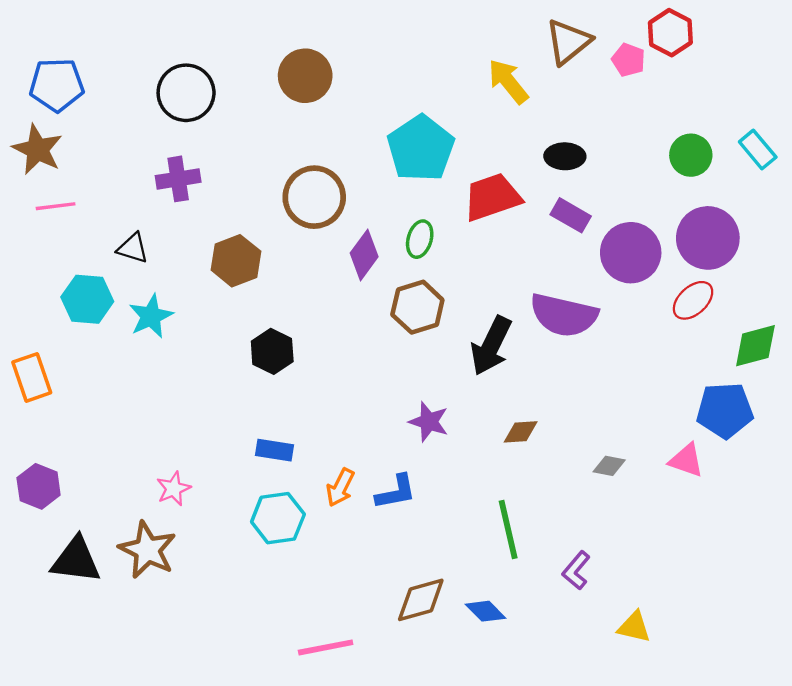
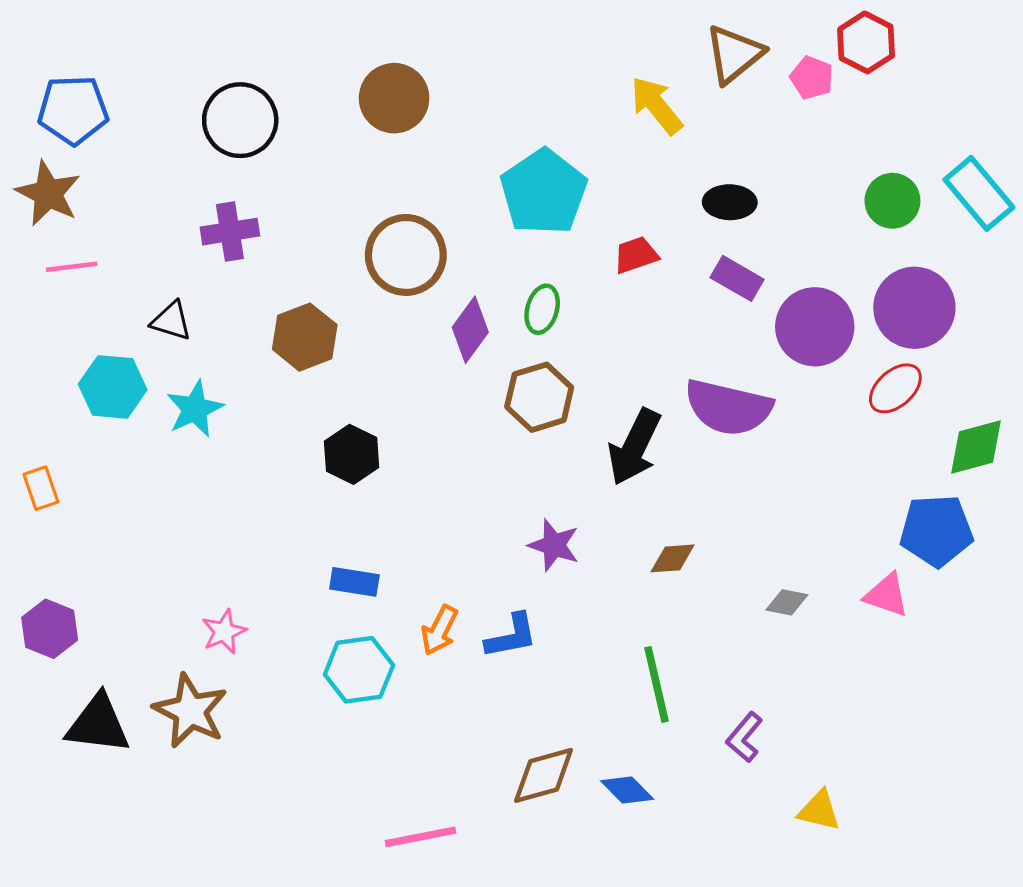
cyan rectangle: (758, 149) -> (979, 193), size x1.4
red trapezoid: (492, 197) -> (636, 255), size x0.6
orange rectangle: (32, 377) -> (41, 488), size x0.7

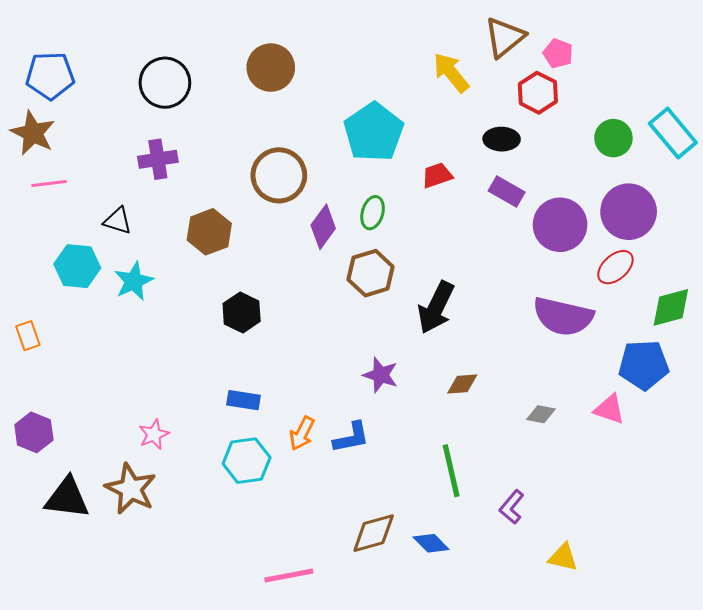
red hexagon: (866, 42) -> (538, 93), moved
purple semicircle: (728, 407) -> (563, 316), moved

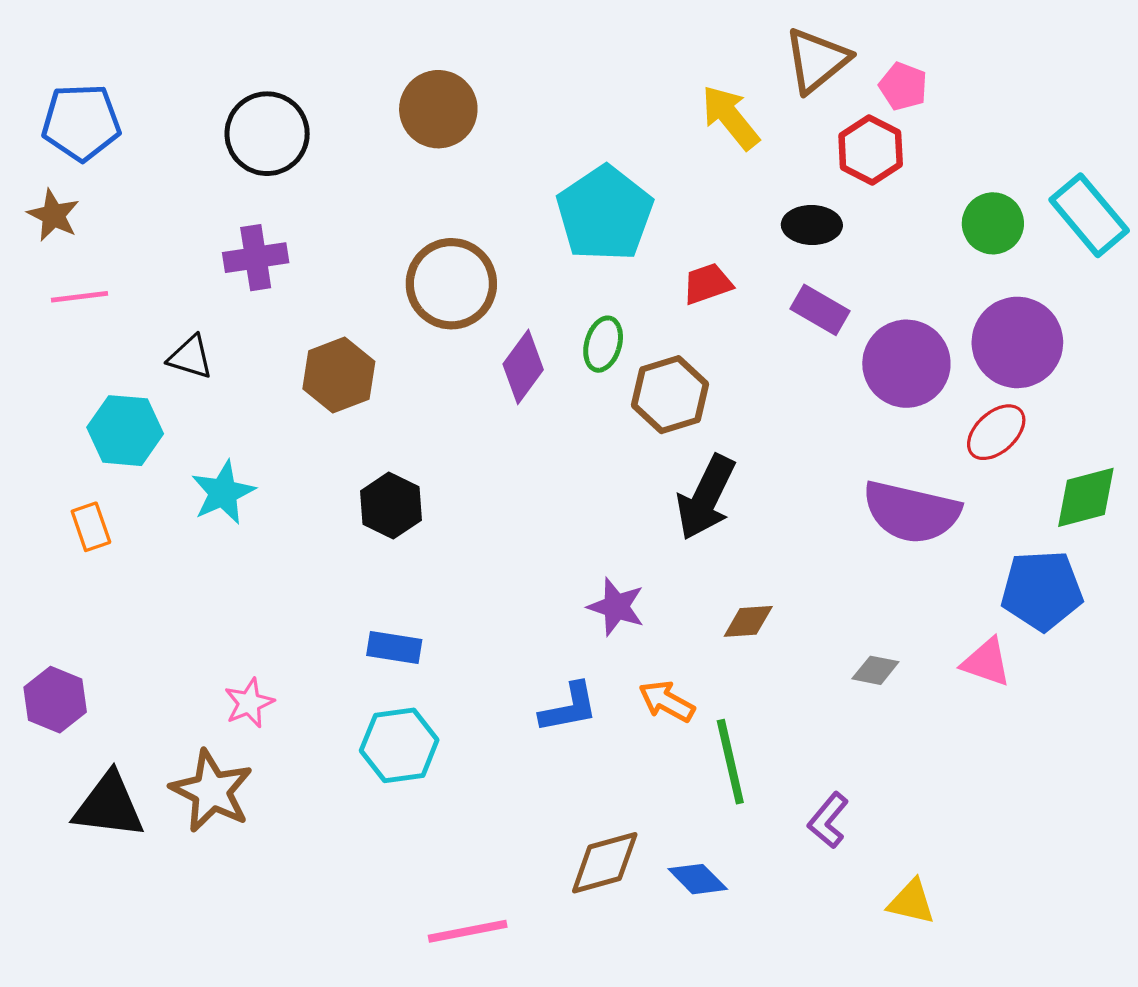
brown star: (33, 133) -> (53, 215), size x0.7
brown hexagon: (371, 273) -> (670, 395), moved
cyan star: (134, 281) -> (223, 493), moved
orange rectangle: (28, 336) -> (91, 527), moved
orange arrow: (302, 433) -> (667, 701), moved, turned 92

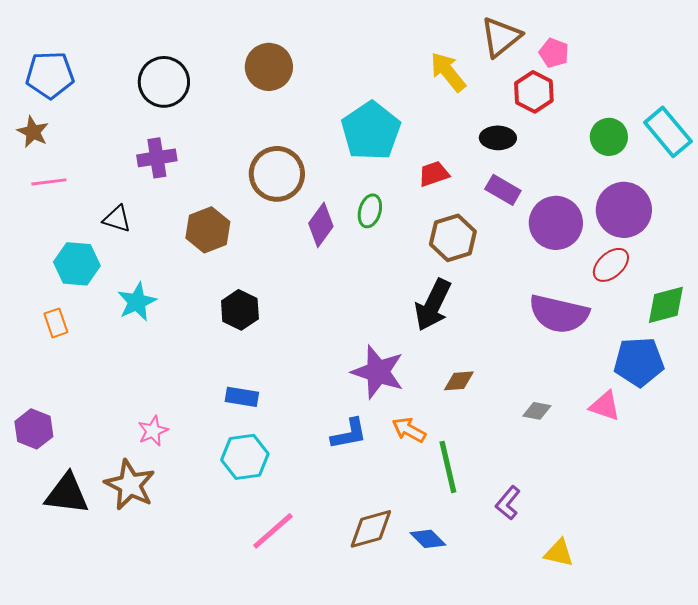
brown hexagon: (670, 395) -> (453, 238), moved
purple star: (616, 607) -> (378, 372), size x1.5
pink line: (468, 931) -> (273, 531), moved, turned -30

